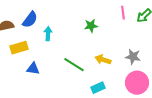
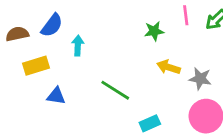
green star: (91, 26) -> (154, 31), moved
yellow arrow: (103, 60) -> (169, 67), moved

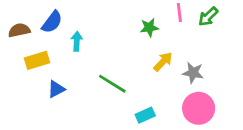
yellow arrow: (169, 67) -> (163, 62), turned 115
blue triangle: (56, 96) -> (56, 89), turned -36

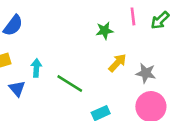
cyan arrow: (77, 41) -> (36, 68), moved
blue triangle: (56, 89) -> (17, 89), turned -42

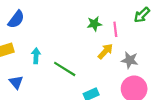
pink line: (133, 16) -> (115, 29), moved
blue triangle: (17, 89) -> (16, 82), moved

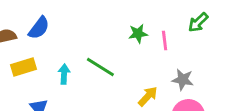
yellow arrow: (105, 51) -> (148, 96), moved
green line: (65, 69) -> (100, 67), moved

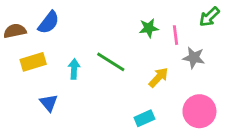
gray star: (183, 80) -> (194, 58), moved
yellow arrow: (148, 96) -> (159, 77), moved

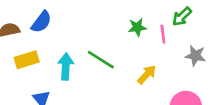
green arrow: (209, 17) -> (182, 17), moved
gray star: (194, 58) -> (195, 56), moved
cyan arrow: (74, 69) -> (66, 66), size x1.4

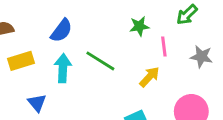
blue semicircle: (41, 22) -> (61, 31), moved
pink line: (163, 34) -> (164, 46), moved

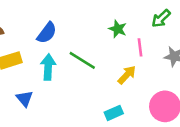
green star: (139, 26) -> (118, 29), turned 30

